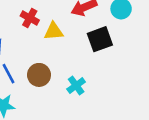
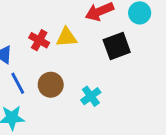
red cross: (30, 18) -> (39, 40), moved

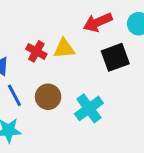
cyan cross: (91, 96) -> (89, 108), size x1.4

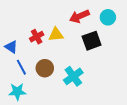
red cross: (36, 51) -> (37, 37), turned 32

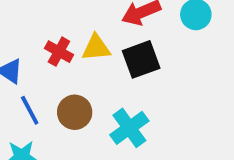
red cross: (37, 37) -> (59, 52), turned -32
black square: (92, 41) -> (141, 59), moved

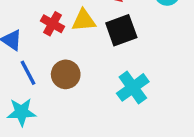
cyan cross: (129, 128) -> (133, 87), moved

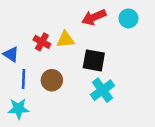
black square: (121, 30) -> (94, 60), moved, turned 30
blue line: (28, 73) -> (23, 79), turned 30

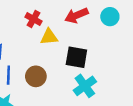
red cross: (42, 42) -> (33, 19), moved

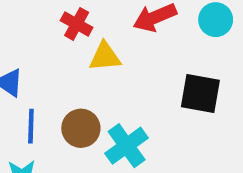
black square: (76, 57) -> (200, 93), moved
cyan cross: (85, 86) -> (127, 146), moved

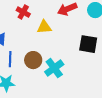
red cross: (77, 24) -> (23, 12), moved

